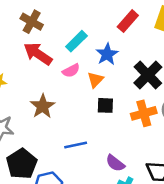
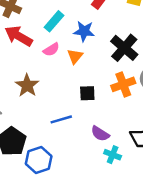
blue star: (107, 54) -> (84, 31), turned -30
black square: (105, 105) -> (87, 93), moved

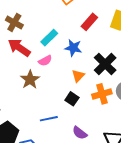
orange triangle: (75, 56) -> (78, 76), moved
brown star: (27, 85) -> (30, 80), moved
black square: (87, 93) -> (72, 99), turned 32

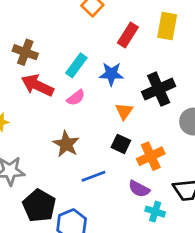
black cross: (105, 64) -> (159, 89), turned 30
brown star: (30, 80) -> (66, 144), moved
orange cross: (102, 94) -> (151, 156), moved

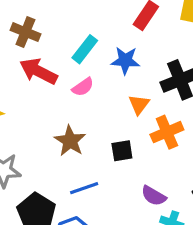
black square: (121, 144) -> (122, 151), moved, turned -36
orange cross: (151, 156) -> (167, 132), moved
blue line: (94, 176) -> (84, 188), moved

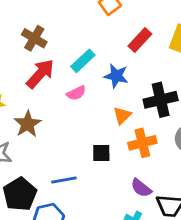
red arrow: (38, 71) -> (40, 74), turned 96
brown star: (70, 141) -> (27, 124), moved
purple semicircle: (154, 196) -> (141, 188), moved

